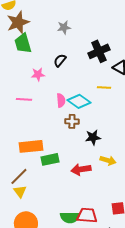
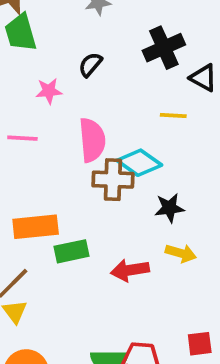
pink semicircle: (61, 100) -> (92, 140), size x1.6
cyan diamond: (79, 101) -> (139, 163), moved
brown cross: (72, 121) -> (113, 180), size x1.5
black star: (93, 137) -> (169, 208), moved

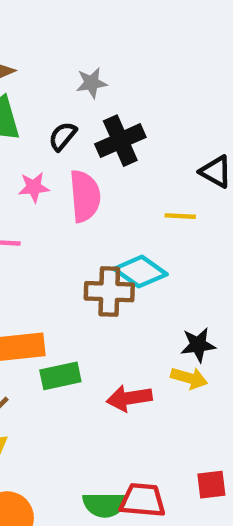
black cross: (164, 48) -> (120, 141), moved
black semicircle: (90, 65) -> (63, 136), moved
pink semicircle: (92, 140) -> (85, 196), moved
black star: (169, 208) -> (198, 345), moved

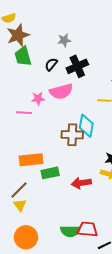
pink star: (34, 187) -> (38, 99), moved
pink semicircle: (85, 196) -> (61, 91), turned 80
cyan diamond: (140, 272) -> (86, 126), turned 65

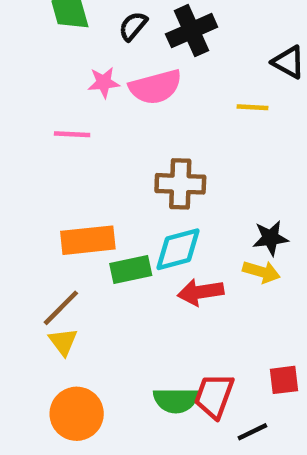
pink star: (38, 99) -> (104, 82), moved
cyan diamond: (86, 126) -> (178, 249), moved, turned 65
red trapezoid: (87, 229) -> (214, 396), turned -75

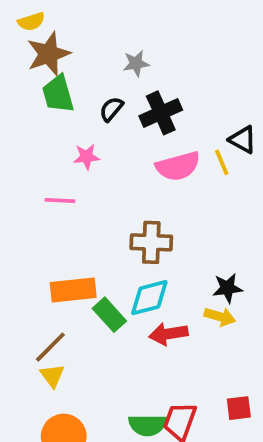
pink semicircle: (156, 87) -> (178, 166), moved
yellow line: (252, 107) -> (222, 162), moved, turned 64
green rectangle: (131, 270) -> (109, 315), turned 60

